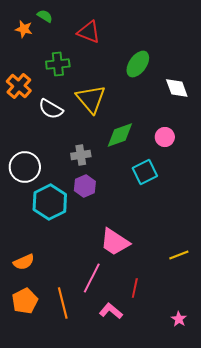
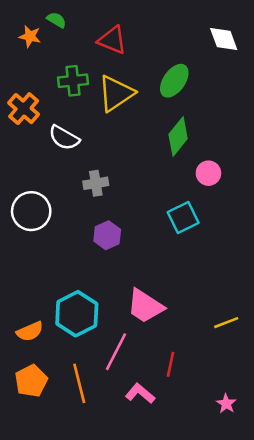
white diamond: (177, 88) -> (224, 39), moved
yellow triangle: (91, 99) -> (116, 93), moved, turned 36
green diamond: (120, 135) -> (178, 136), moved, turned -32
gray cross: (81, 155) -> (96, 183), moved
cyan hexagon: (50, 202) -> (77, 314), moved

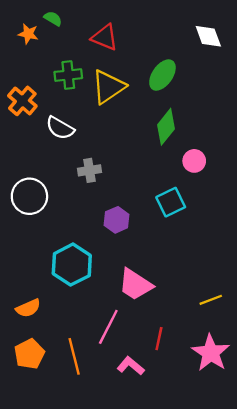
purple hexagon: (107, 235) -> (117, 220), moved
cyan hexagon: (77, 314) -> (72, 265), moved
pink star: (226, 404) -> (211, 353), moved, size x2.0

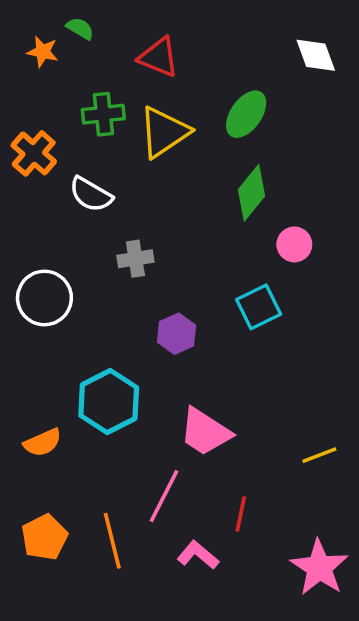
orange semicircle: (28, 308) -> (43, 443), moved
pink star: (211, 353) -> (319, 568), moved

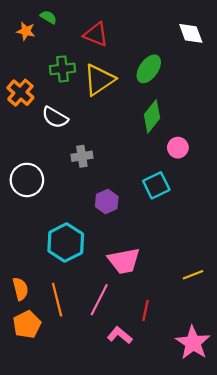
pink trapezoid: (205, 432) -> (124, 261), turned -44
orange semicircle: (43, 443) -> (20, 289), moved, turned -80
orange line: (112, 541) -> (57, 300), moved

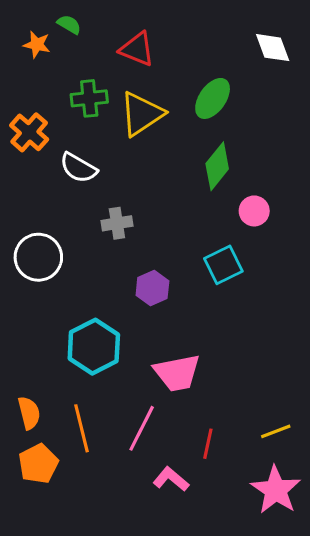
yellow line: (193, 275) -> (276, 431), moved

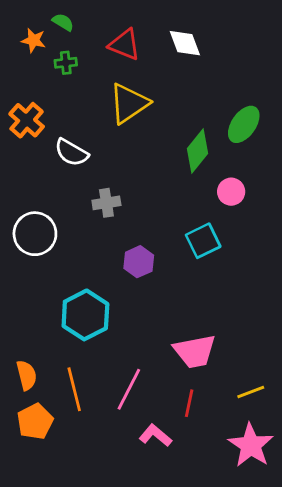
white diamond: (273, 48) -> (185, 43), moved
green cross: (89, 98) -> (66, 63), moved, size x0.7
green ellipse: (213, 98) -> (244, 124), moved
pink trapezoid: (177, 373) -> (195, 351), moved

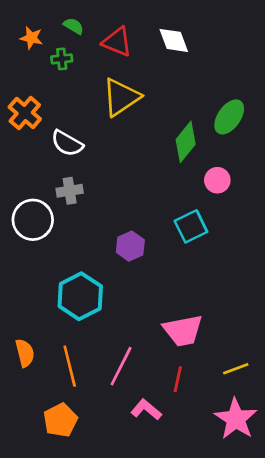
green semicircle: (63, 22) -> (74, 26), moved
gray cross: (106, 203) -> (70, 191), moved
orange pentagon: (35, 421) -> (60, 420), moved

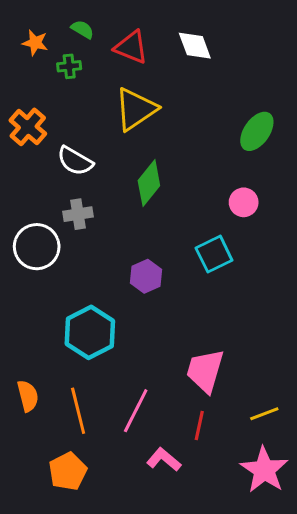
green diamond: (186, 142) -> (149, 183), moved
pink trapezoid: (183, 331) -> (205, 371), turned 117

